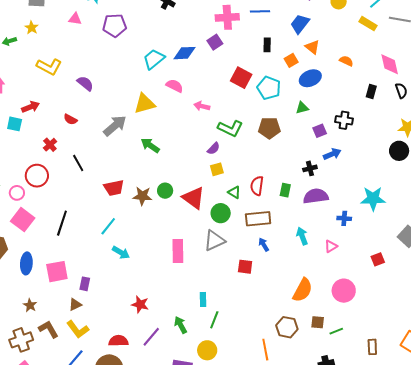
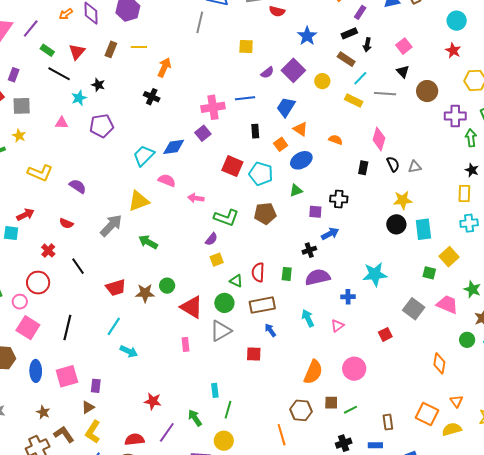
pink diamond: (390, 64) -> (379, 139), turned 35
purple square: (320, 131) -> (315, 212), turned 32
red triangle: (194, 198) -> (192, 307), moved
pink rectangle: (178, 251) -> (185, 344), size x0.6
yellow L-shape: (78, 329) -> (93, 432), turned 75

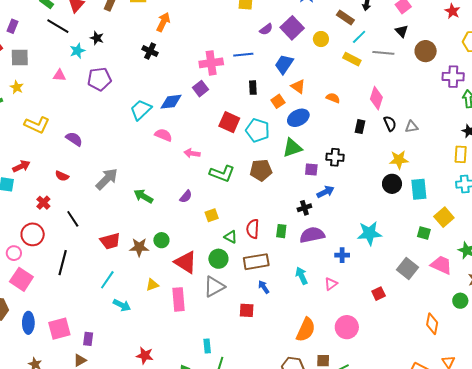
green triangle: (296, 191) -> (292, 148), size x1.5
yellow triangle: (139, 201) -> (152, 285), moved, size x0.6
purple semicircle: (211, 239) -> (186, 197), moved
black line: (67, 328) -> (63, 263), moved
pink rectangle: (185, 344) -> (179, 299), size x1.6

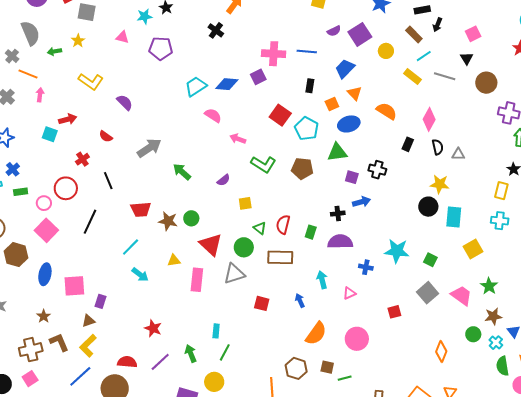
orange semicircle: (333, 98) -> (387, 111), size x1.5
green square: (424, 233) -> (430, 260), moved
blue arrow: (264, 287) -> (300, 301), moved

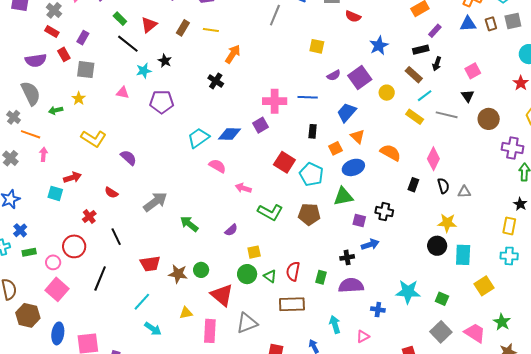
green circle: (244, 247) -> (247, 274), moved

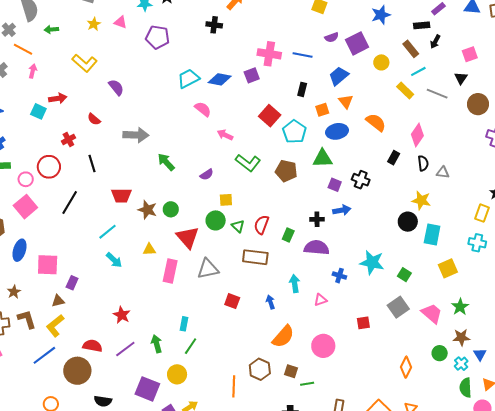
black cross: (216, 81) -> (214, 25), turned -35
yellow star: (79, 98) -> (94, 24), moved
gray arrow: (155, 202) -> (136, 135), turned 30

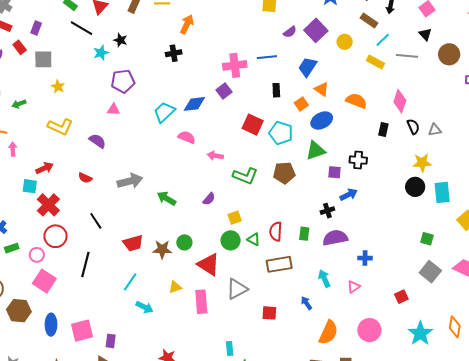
pink triangle: (120, 22) -> (113, 110), moved
red cross: (68, 139) -> (48, 205), moved, size x1.6
cyan star: (372, 262) -> (420, 333), moved, turned -30

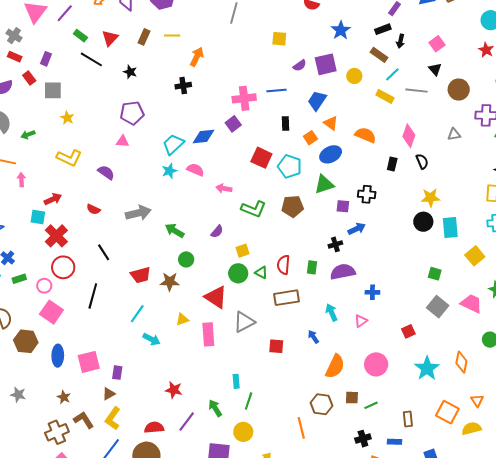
purple square: (316, 30) -> (326, 64), turned 30
cyan star: (101, 53) -> (169, 171), moved
gray triangle: (435, 130) -> (454, 134), moved
green circle: (184, 242) -> (186, 259), moved

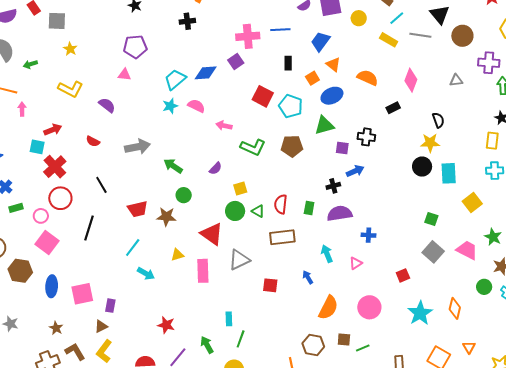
black triangle: (435, 69) -> (440, 15), size x1.5
black semicircle: (422, 161) -> (438, 120), moved
black rectangle: (392, 164) -> (393, 108), turned 48

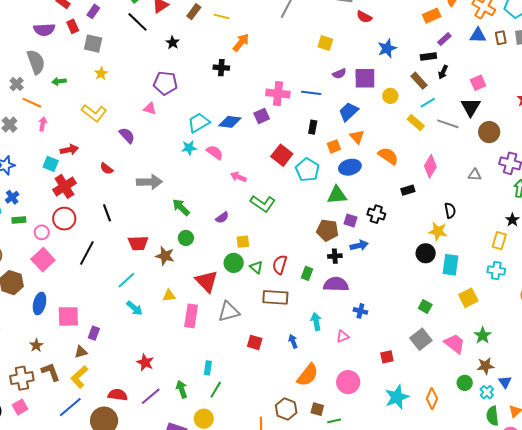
brown pentagon: (292, 146) -> (327, 230), moved

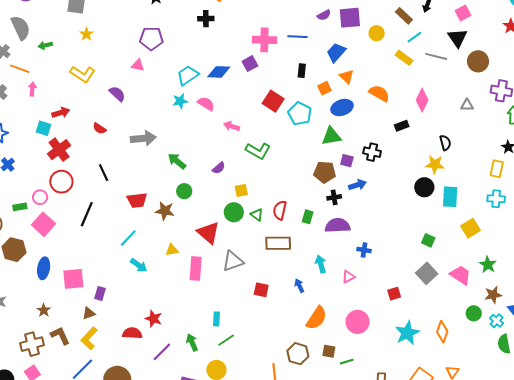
green rectangle: (19, 220) -> (20, 207), moved
green line: (216, 390) -> (226, 340), turned 30
red semicircle: (118, 395) -> (132, 333), moved

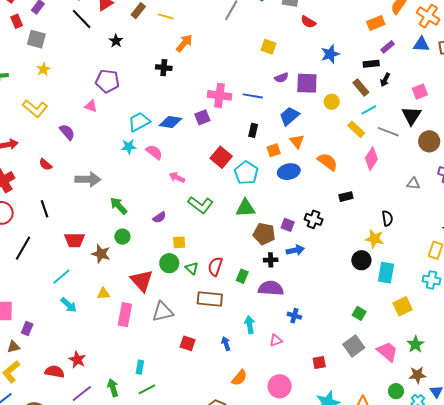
pink diamond: (422, 100) -> (371, 159), moved
green triangle: (331, 136) -> (245, 208), moved
orange semicircle: (317, 318) -> (239, 378), size x0.7

